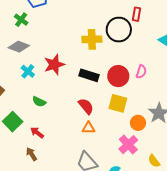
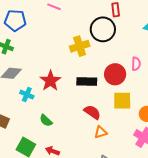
green semicircle: (39, 102) -> (46, 121), turned 32

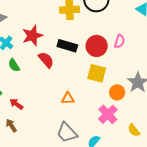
red semicircle: (92, 112) -> (46, 60), moved
green semicircle: (46, 121) -> (14, 65), moved

